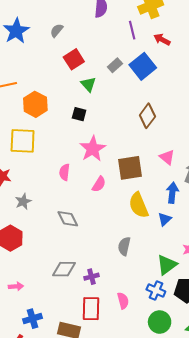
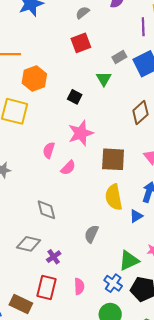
gray semicircle: (57, 30) -> (83, 13), moved
green triangle: (88, 84) -> (104, 79), moved
pink semicircle: (99, 184) -> (68, 168), moved
gray diamond: (68, 219) -> (46, 210), moved
purple cross: (92, 277) -> (54, 257), turned -32

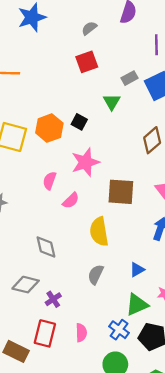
orange hexagon: (34, 79) -> (49, 128), moved
yellow semicircle: (114, 197) -> (99, 232), moved
blue triangle: (136, 216) -> (137, 270), moved

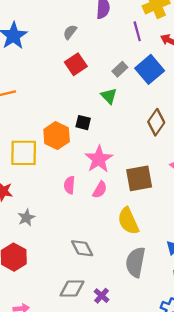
pink semicircle: (71, 201) -> (100, 190), moved
gray semicircle: (96, 275) -> (135, 262), size x1.5

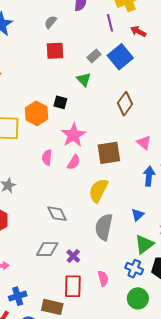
red square: (76, 64) -> (55, 51), turned 30
yellow semicircle: (128, 221) -> (98, 190), turned 50

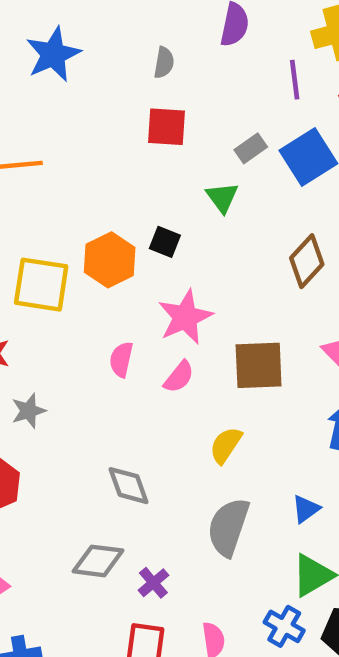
gray semicircle: (51, 22) -> (164, 63), turned 144
yellow semicircle: (98, 190) -> (226, 445), size x0.7

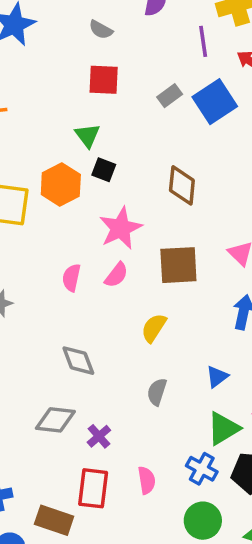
gray semicircle: (164, 63) -> (101, 30), turned 110
green triangle: (222, 197) -> (87, 135), moved
brown diamond: (307, 261) -> (182, 185), moved, turned -36
pink semicircle: (121, 359) -> (71, 278), moved
gray semicircle: (228, 527) -> (157, 392), size x0.6

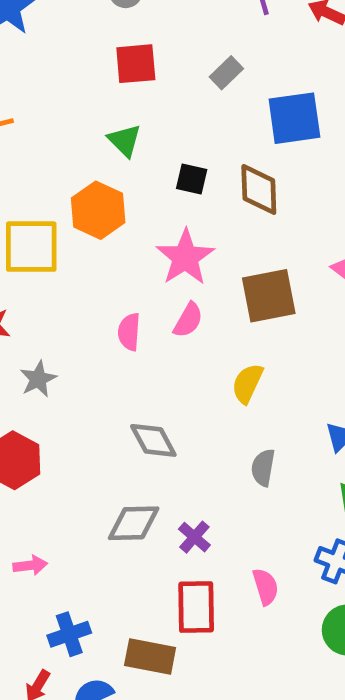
blue square: (215, 102) -> (294, 118), moved, turned 33
black square: (104, 170) -> (192, 179), moved

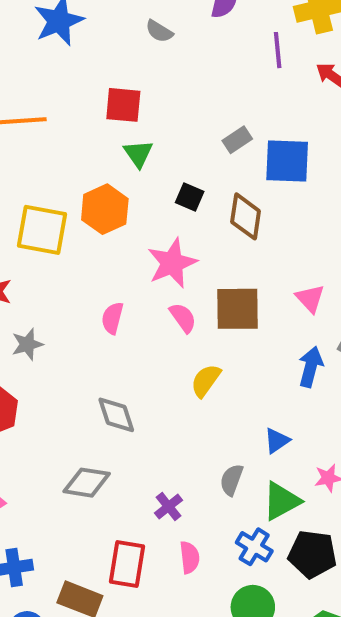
red square: (136, 64) -> (123, 105), moved
gray rectangle: (226, 73) -> (237, 140), moved
pink semicircle: (188, 320) -> (183, 318), moved, turned -76
gray semicircle: (263, 468) -> (232, 480), moved
purple cross: (194, 537) -> (169, 507), moved

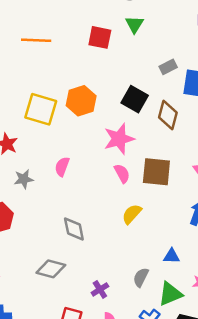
green triangle: (138, 154) -> (135, 24), moved
black square: (190, 197) -> (135, 99), size x1.5
pink semicircle: (112, 318) -> (62, 167), moved
blue triangle: (277, 441) -> (172, 256), turned 30

